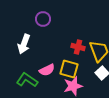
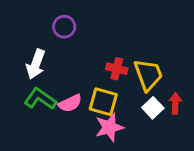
green L-shape: (27, 80) -> (40, 99), moved

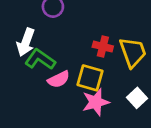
green L-shape: (40, 99) -> (40, 59), moved
white square: (153, 108) -> (137, 98), moved

